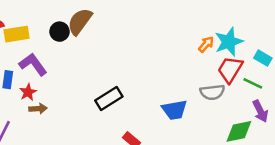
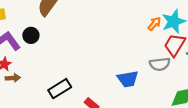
black circle: (60, 32) -> (31, 35), moved
black rectangle: (109, 99) -> (60, 89), moved

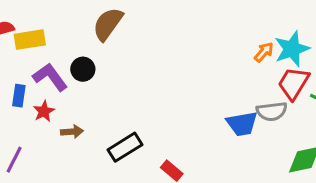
brown arrow: (13, 78) -> (72, 132), moved
blue trapezoid: (128, 79) -> (242, 124), moved

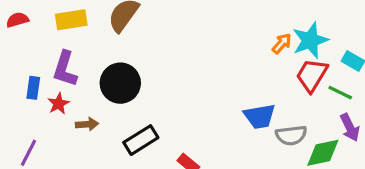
yellow rectangle: (30, 40) -> (71, 20), moved
black circle: (83, 69) -> (120, 83), moved, size x1.6
purple L-shape: (50, 77) -> (65, 69), turned -126
gray semicircle: (272, 111) -> (291, 135), moved

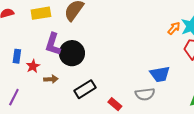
purple L-shape: (65, 69) -> (53, 44), moved
gray semicircle: (291, 135) -> (145, 94), moved

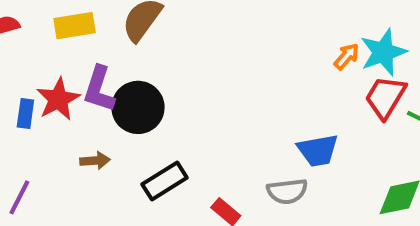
red star: (33, 66) -> (58, 99), moved, size x1.5

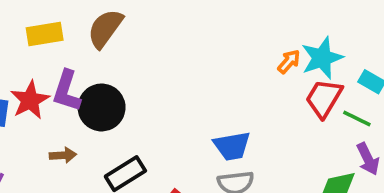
blue trapezoid: (318, 150) -> (232, 146), moved

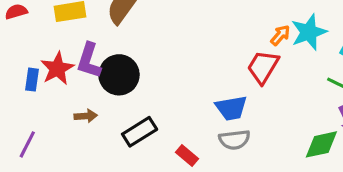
red trapezoid: (324, 98) -> (263, 67), moved

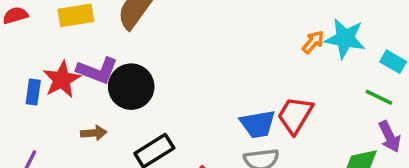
cyan star: (309, 32) -> (345, 39), turned 30
purple L-shape: (89, 61) -> (97, 71), turned -87
red trapezoid: (263, 67) -> (295, 115), moved

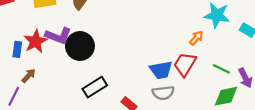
orange arrow: (313, 42) -> (196, 38), moved
green line: (379, 97) -> (221, 69), moved
brown arrow: (94, 133) -> (29, 76), moved, turned -42

